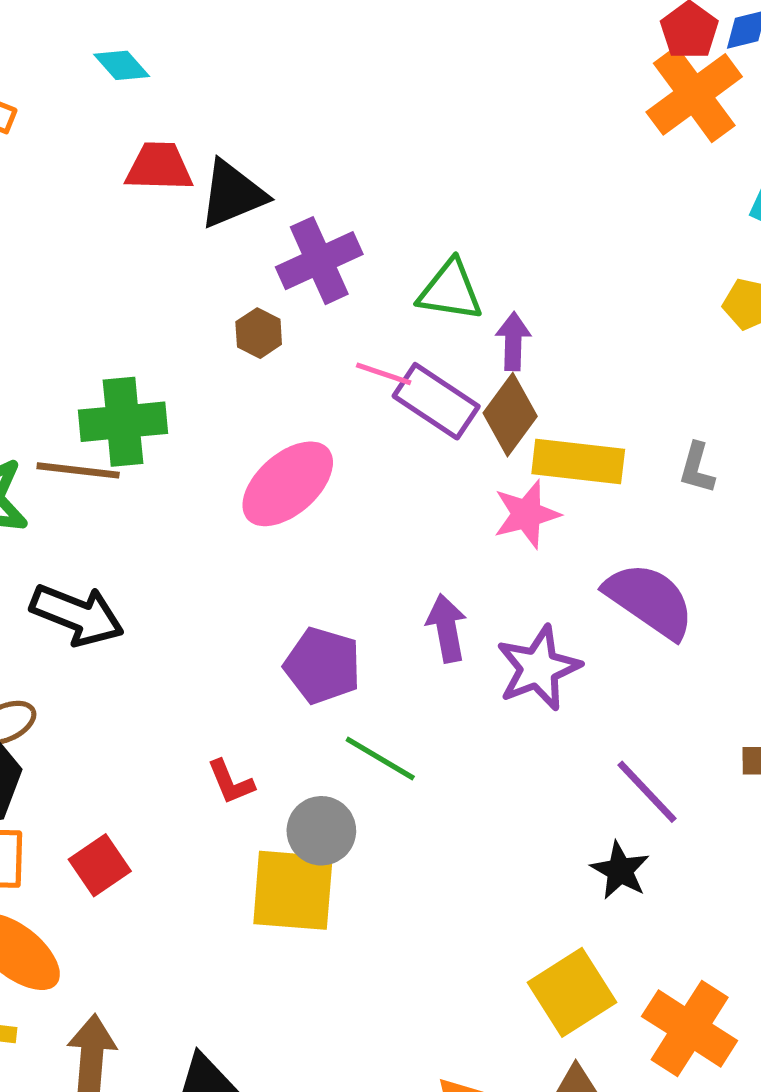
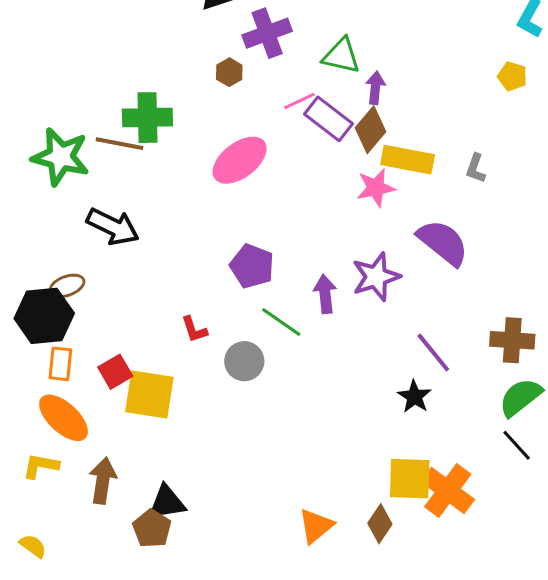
pink line: (384, 374) -> (299, 101), turned -48
purple arrow: (447, 628) -> (325, 294), moved
yellow square: (293, 890) -> (149, 395), moved
yellow square: (572, 992) -> (410, 479), moved, turned 30

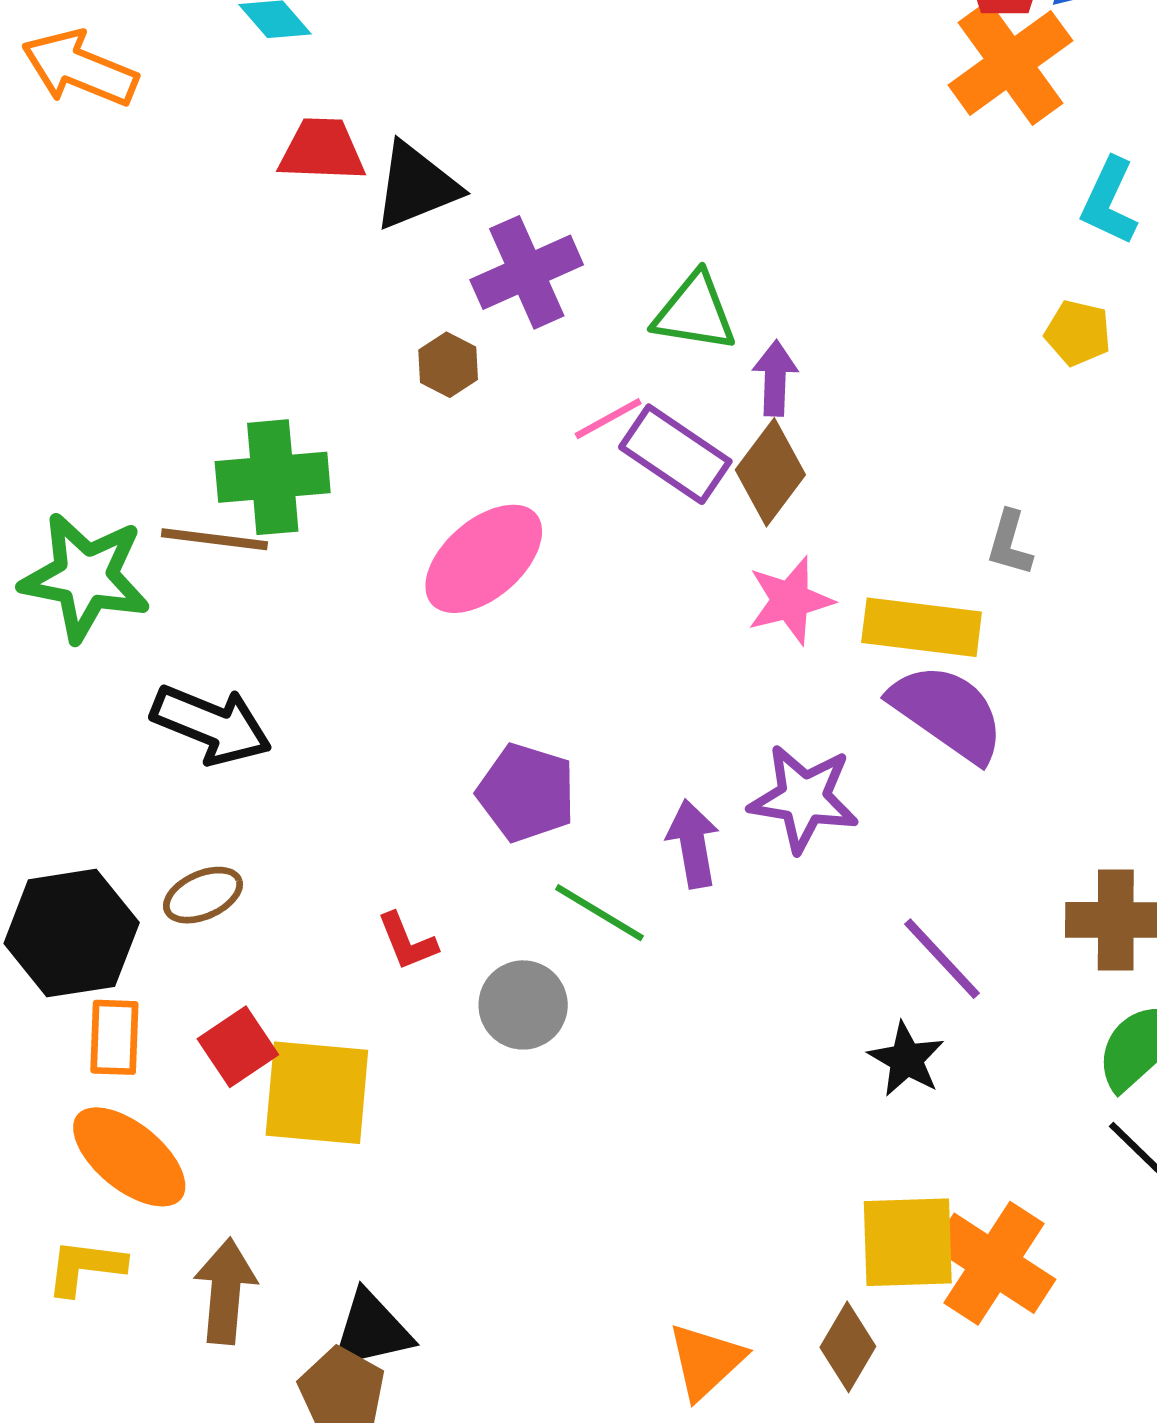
yellow rectangle: (408, 160) -> (922, 627), moved
purple star: (376, 277) -> (804, 798), turned 30
brown ellipse: (67, 286) -> (203, 895), moved

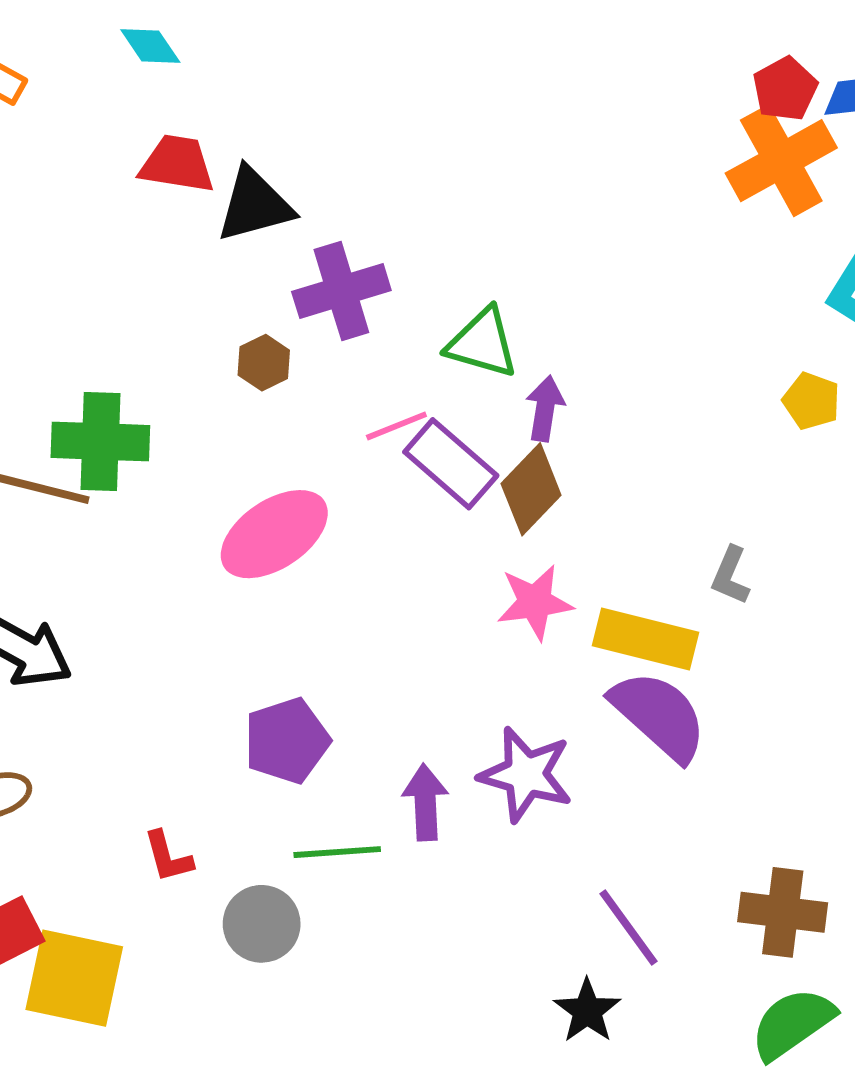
purple pentagon: (526, 793) -> (287, 741), turned 30
green line: (599, 913) -> (337, 852), turned -42

